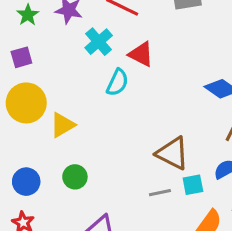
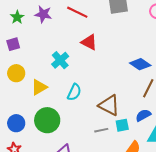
cyan cross: (99, 42) -> (60, 60), moved
cyan semicircle: (117, 82) -> (74, 92), moved
yellow circle: (26, 103) -> (16, 73), size x0.7
green circle: (75, 177) -> (47, 120), size x1.6

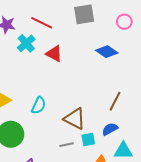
cyan cross: (60, 60) -> (26, 43), moved
blue diamond: (140, 64) -> (107, 52), moved

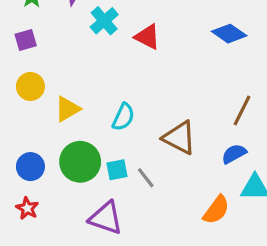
cyan square: (88, 139) -> (117, 170), moved
gray line: (66, 145) -> (146, 178), moved, turned 64

